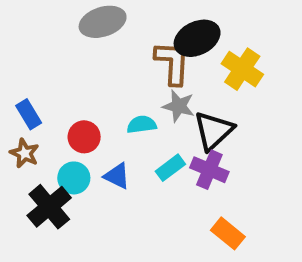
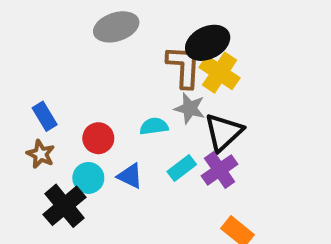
yellow cross: (242, 69) -> (220, 73), moved
purple cross: (209, 170) -> (220, 170), turned 32

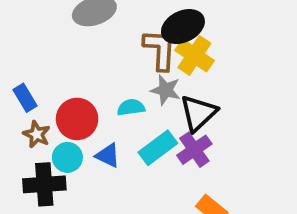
red circle: (98, 138) -> (77, 119), size x1.4
brown star: (41, 154) -> (37, 134), moved
cyan rectangle: (182, 168) -> (158, 148), size x1.4
black cross: (65, 206) -> (44, 184), turned 36

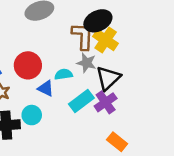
red circle: (77, 119) -> (28, 65), moved
blue triangle: (108, 155) -> (46, 88), moved
cyan circle: (67, 157) -> (32, 115), moved

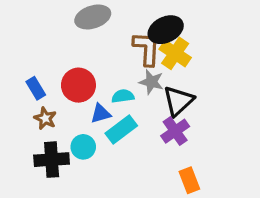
blue triangle: (46, 88) -> (101, 114), turned -42
cyan rectangle: (81, 101) -> (121, 129), moved
orange rectangle: (117, 142) -> (189, 180), turned 30

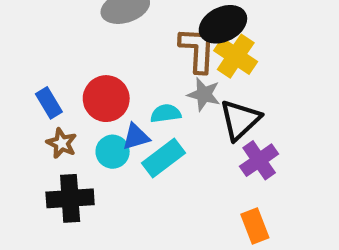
purple cross: (175, 131) -> (259, 160), moved
cyan circle: (83, 147) -> (113, 152), moved

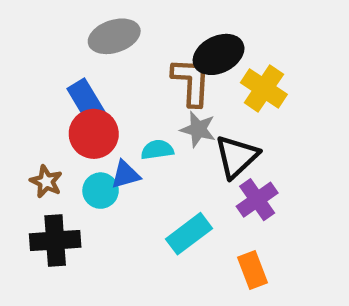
yellow cross: (236, 56) -> (264, 88), moved
blue rectangle: (49, 103) -> (87, 102), moved, size x1.4
cyan rectangle: (164, 158) -> (189, 234), moved

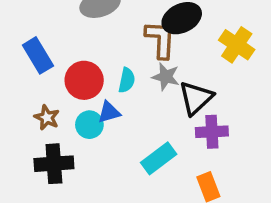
yellow cross: (264, 88) -> (237, 45), moved
blue rectangle: (87, 102) -> (38, 55), moved
cyan semicircle: (157, 150) -> (127, 80), moved, turned 110
purple cross: (257, 200) -> (212, 132), turned 32

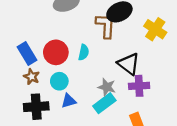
blue rectangle: (38, 55) -> (27, 54), moved
gray star: (166, 77) -> (107, 87), moved
black triangle: (196, 98) -> (129, 64), turned -40
blue triangle: (109, 112) -> (69, 101), moved

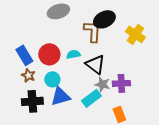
cyan semicircle: (84, 52) -> (73, 54), turned -112
black triangle: (129, 64) -> (95, 64), moved
gray star: (107, 87) -> (102, 84), moved
blue triangle: (69, 101) -> (60, 96), size x1.5

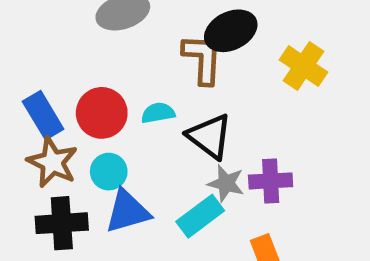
brown star: (28, 75) -> (52, 162), size x1.5

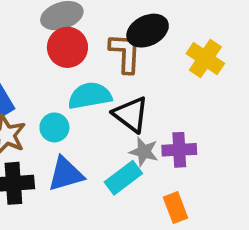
red circle: (102, 113) -> (67, 47), moved
cyan semicircle: (158, 113) -> (90, 96), size x1.6
cyan circle: (109, 172) -> (54, 127), moved

